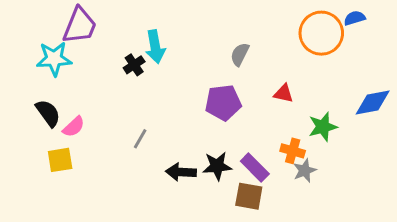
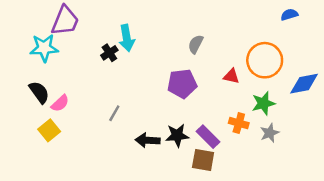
orange circle: (321, 33) -> (265, 60), moved
yellow square: (60, 160) -> (49, 130), turned -30
gray star: (305, 170) -> (270, 133), moved

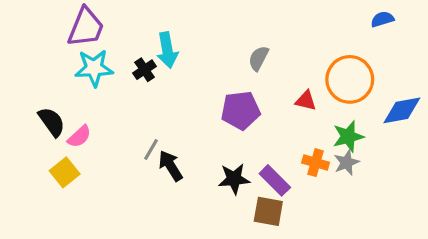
cyan star: (44, 48) -> (94, 68), moved
gray star: (270, 133) -> (346, 163), moved
black arrow: (148, 140) -> (171, 166), moved, turned 55

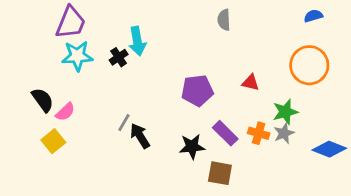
gray semicircle: (259, 58) -> (224, 20), moved, turned -30
orange circle: (350, 79) -> (309, 65), moved
blue diamond: (402, 110) -> (329, 149), moved, turned 32
purple rectangle: (275, 180) -> (225, 133), moved

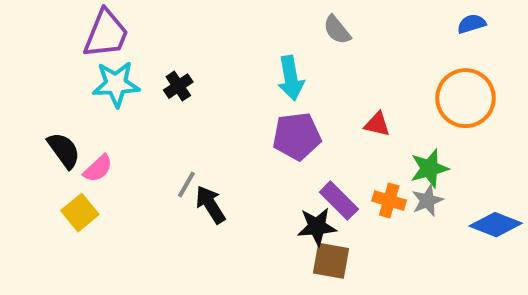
gray semicircle: (224, 20) -> (337, 30), turned -36
cyan arrow: (137, 41) -> (291, 78), moved
black star: (192, 147) -> (317, 227), moved

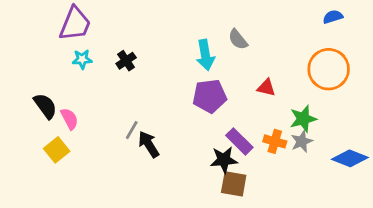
gray semicircle: (337, 30) -> (238, 39), moved
cyan star: (116, 84) -> (82, 59), size x0.6
pink semicircle: (98, 168) -> (69, 119), turned -75

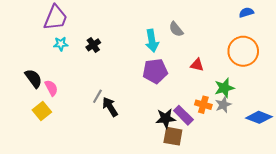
purple rectangle: (239, 141) -> (183, 115), moved

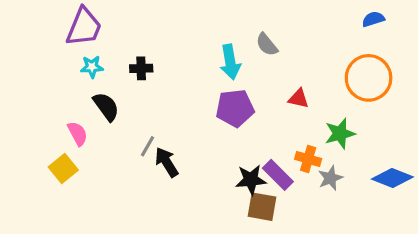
black cross: (93, 45) -> (141, 68), turned 32
black semicircle: (34, 78) -> (106, 107), moved
gray star: (223, 105) -> (330, 178), moved

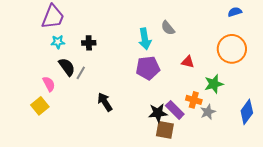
gray line: (148, 146) -> (81, 73), moved
blue diamond: (392, 178) -> (247, 112), turned -75

